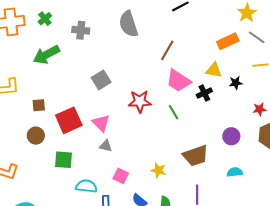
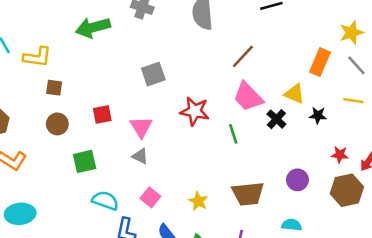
orange rectangle: (228, 41) -> (320, 62), turned -55
black cross: (204, 93) -> (276, 119), turned -35
brown square: (39, 105) -> (54, 88), moved
red square: (69, 120) -> (102, 114), size x0.6
green square: (64, 160) -> (85, 161), turned -30

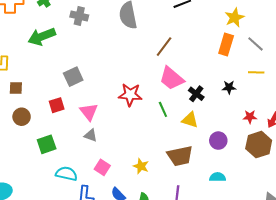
yellow star: (351, 33) -> (234, 18), moved
gray square: (153, 74) -> (73, 77), moved
yellow triangle: (294, 94) -> (190, 120), moved

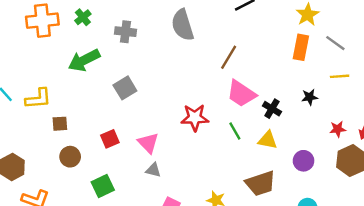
gray square: (73, 77) -> (125, 88), moved

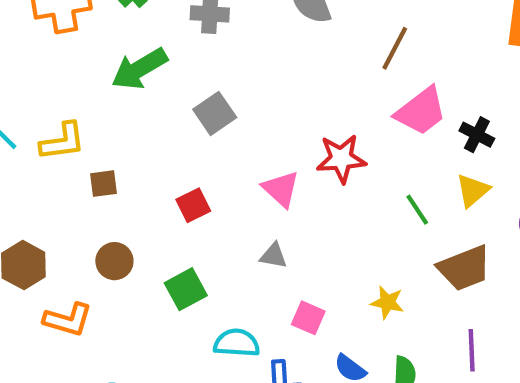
pink trapezoid: (241, 94) -> (421, 111), turned -68
green line: (235, 131) -> (417, 210), moved
yellow triangle: (268, 140) -> (473, 190), turned -48
pink triangle: (148, 143) -> (281, 189), moved
brown circle: (70, 157) -> (114, 261), moved

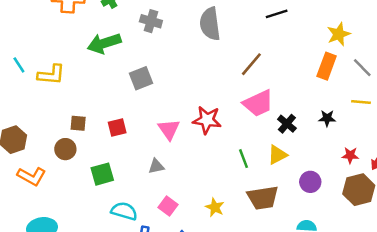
brown square: (103, 184) -> (78, 123), moved
gray triangle: (274, 256) -> (156, 166), turned -35

